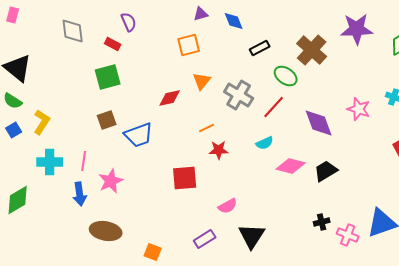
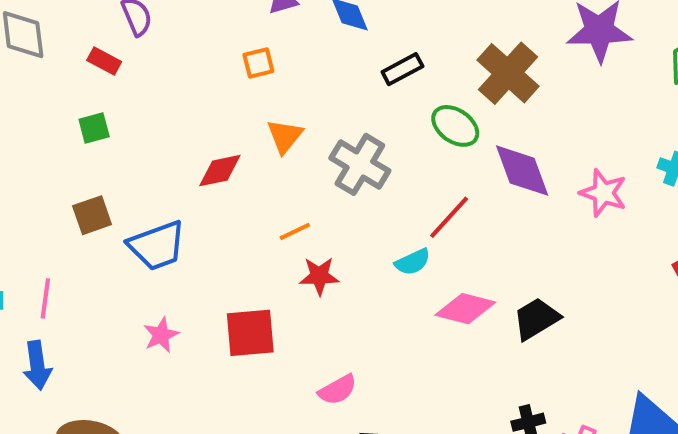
orange square: (189, 45) -> (258, 63), size x0.7
green square: (108, 77) -> (94, 128), size x0.6
red line: (274, 107) -> (449, 217), moved
purple diamond: (319, 123) -> (522, 171), moved
pink star: (111, 181) -> (161, 335), moved, size x0.7

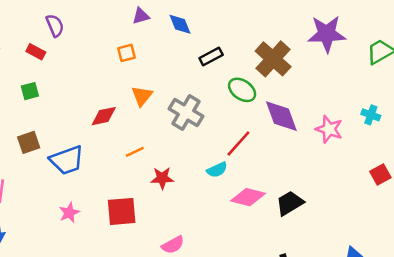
orange line: (295, 231) -> (135, 152), moved

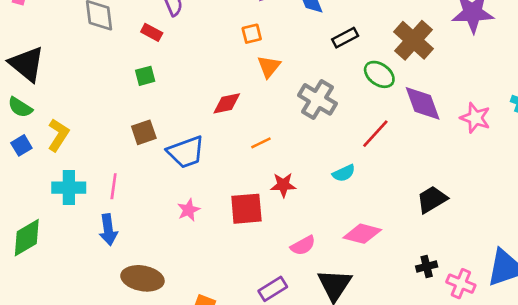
orange triangle: (142, 96) -> (269, 67), moved
cyan semicircle: (217, 170) -> (344, 173), moved
red star: (162, 178) -> (283, 185), moved
pink diamond: (248, 197) -> (362, 234), moved

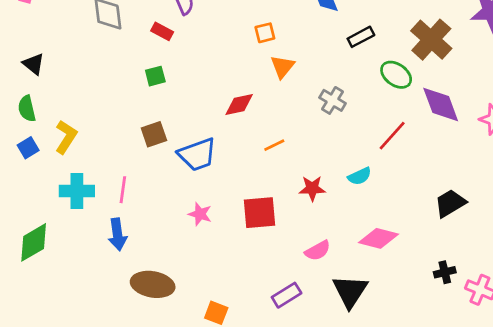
black triangle: (27, 64) -> (34, 64), size x0.6
gray cross: (317, 99) -> (333, 100), size x0.7
green semicircle: (20, 107) -> (27, 109), turned 45
red star: (283, 185) -> (312, 188), moved
pink star: (189, 210) -> (200, 214), turned -30

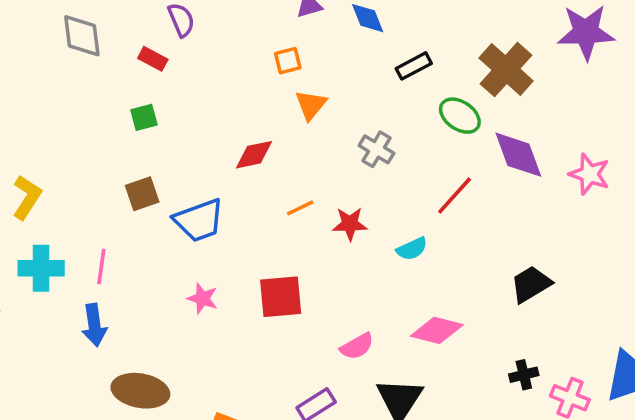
red star: (312, 188) -> (350, 224), moved

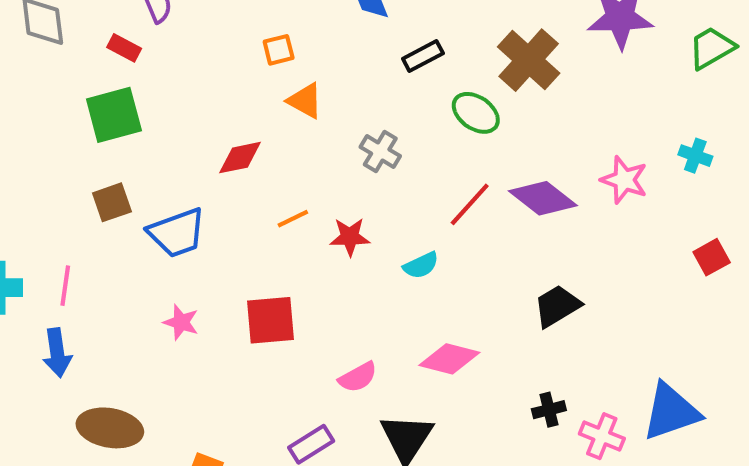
orange triangle: (311, 105) -> (305, 101), turned -40
green square: (144, 117) -> (114, 115), size x1.8
purple diamond: (518, 155) -> (543, 198), moved, turned -32

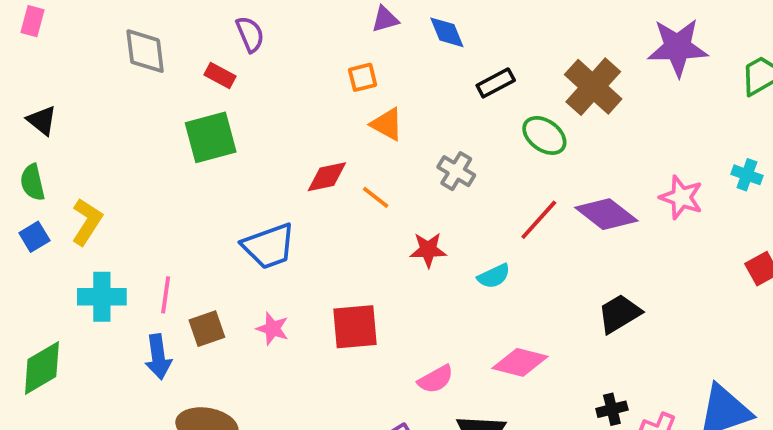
brown square: (112, 202) -> (207, 329), moved
orange line: (293, 219) -> (376, 197), moved, turned 64

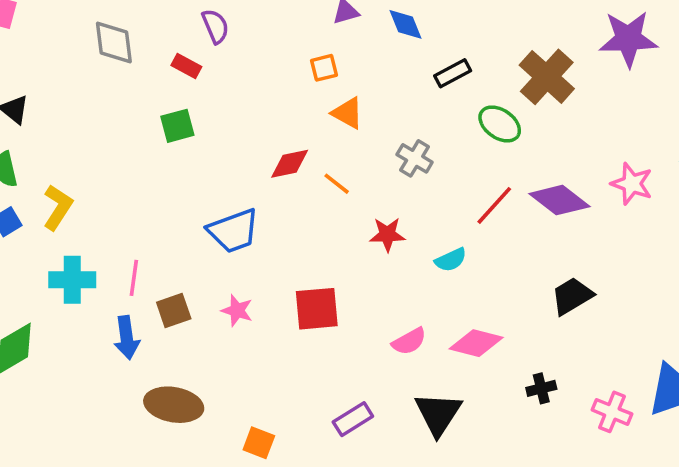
green square: (211, 137) -> (177, 126), size x0.7
pink semicircle: (436, 379) -> (409, 341), moved
black cross: (612, 409) -> (541, 388), moved

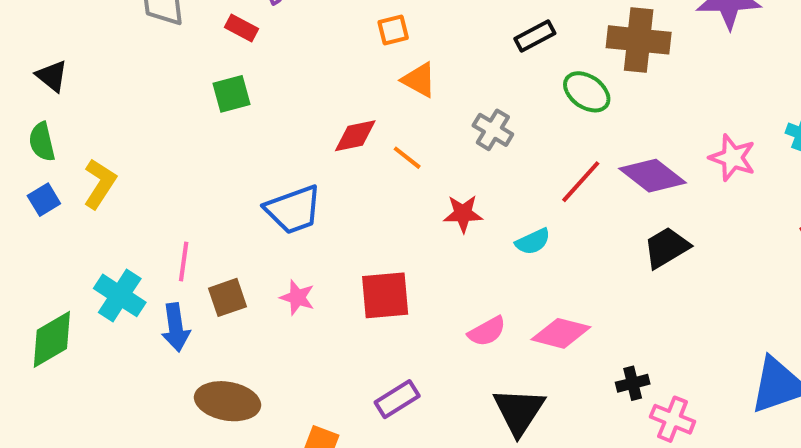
brown cross: (547, 77) -> (639, 40), turned -36
cyan cross: (72, 280) -> (120, 295), moved, turned 33
black trapezoid: (572, 296) -> (667, 248), moved
pink cross: (612, 412) -> (673, 419), moved
purple rectangle: (353, 419) -> (397, 399), moved

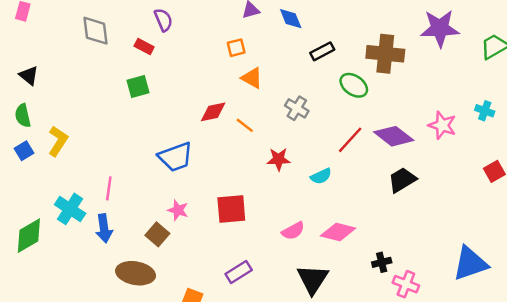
brown square: (228, 297) -> (157, 234), moved, turned -30

